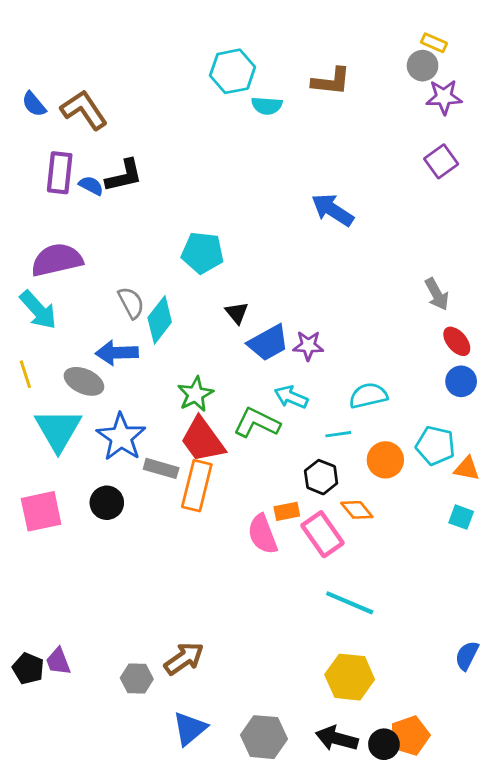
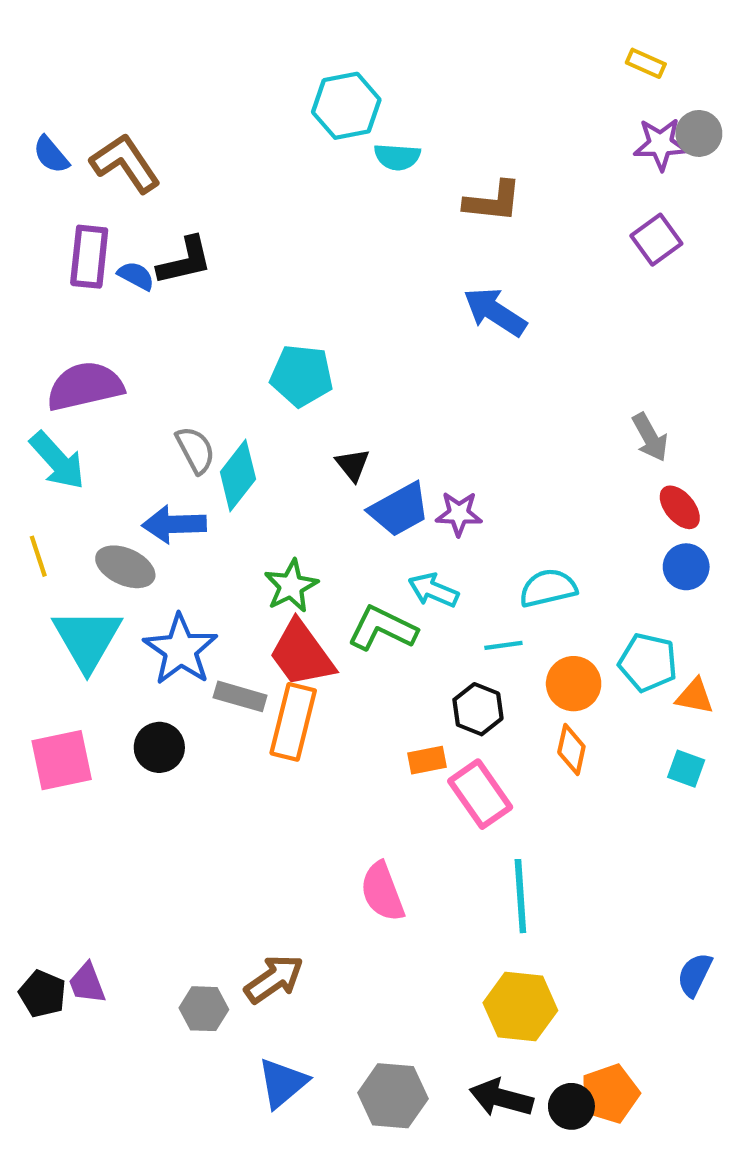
gray circle: (423, 66) -> (699, 133), moved
brown L-shape: (331, 81) -> (493, 201), moved
orange diamond: (357, 510) -> (571, 749), moved, turned 52
pink semicircle: (263, 534) -> (382, 892), moved
cyan line: (350, 603) -> (520, 896), turned 63

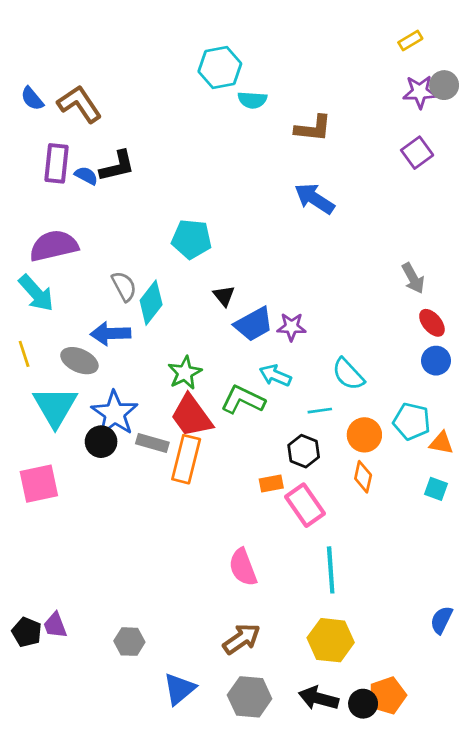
yellow rectangle: (646, 63) -> (410, 41), turned -55
cyan semicircle: (548, 588) -> (348, 374), turned -120
black circle: (159, 747) -> (101, 442), moved
brown arrow: (274, 979) -> (242, 639), moved

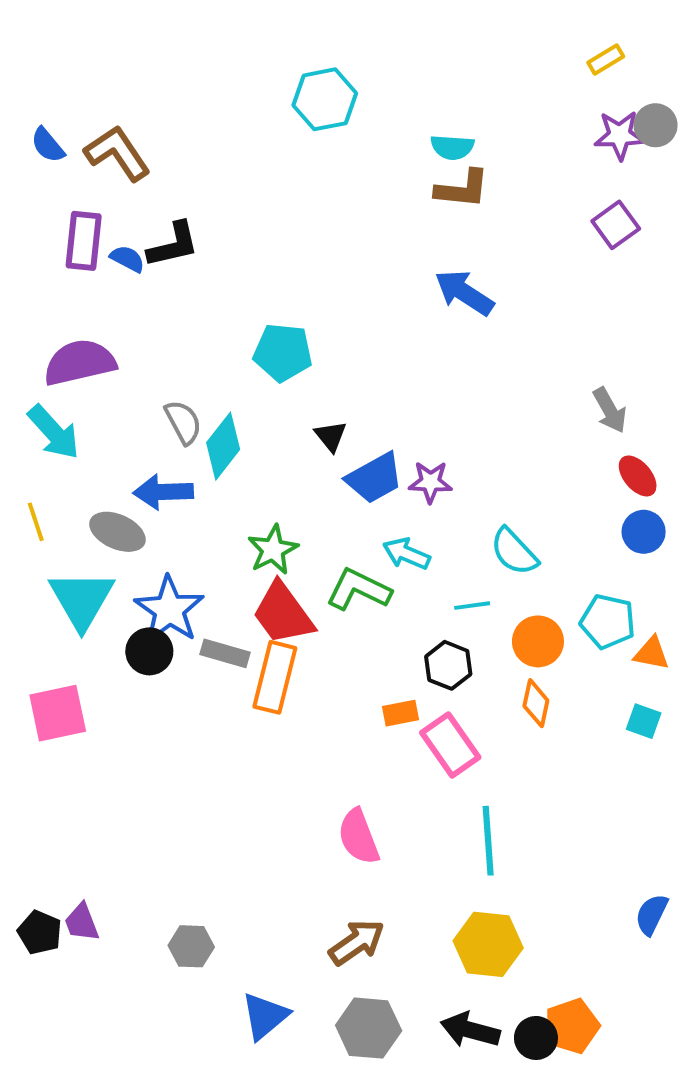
cyan semicircle: (252, 100) -> (452, 147), moved

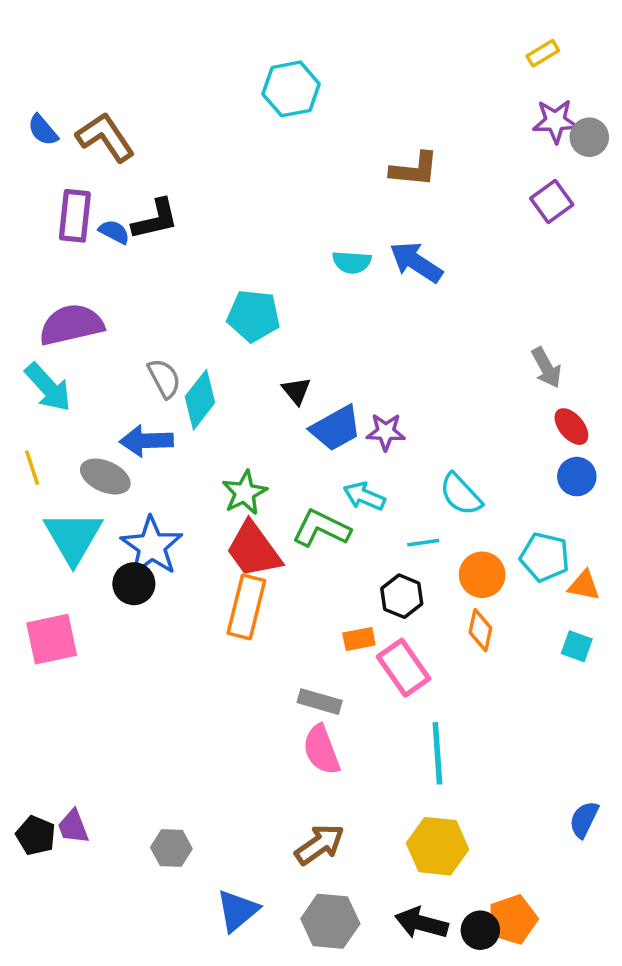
gray circle: (656, 125) -> (589, 137), moved
cyan semicircle: (452, 147) -> (352, 262), moved
gray rectangle: (225, 653) -> (320, 702), moved

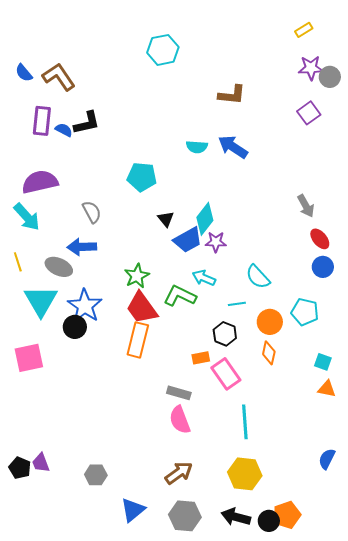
cyan diamond: (200, 400) -> (205, 219), moved
orange triangle: (584, 585) -> (327, 389), moved

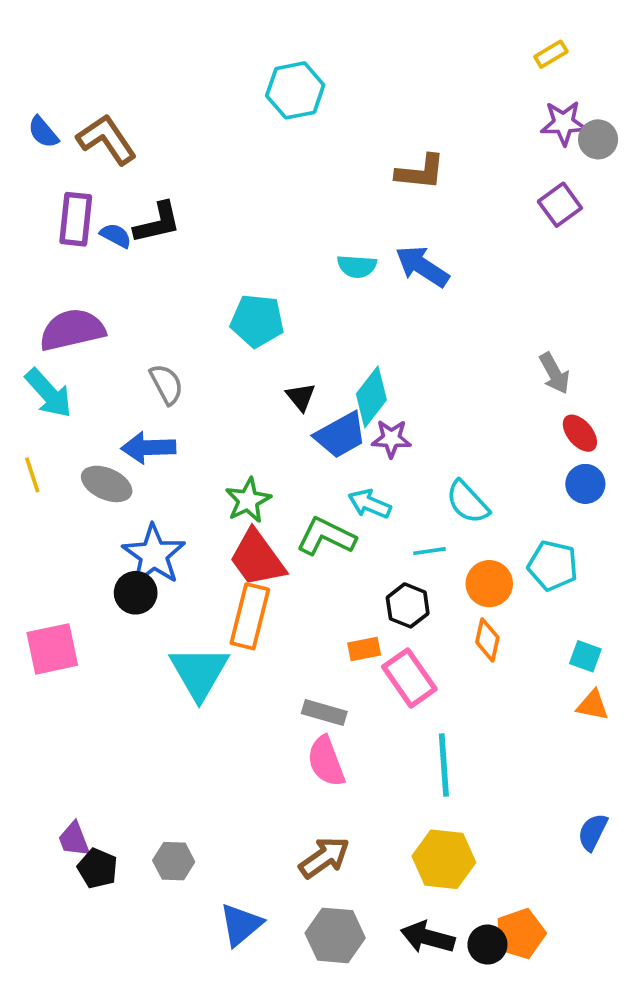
cyan triangle: (41, 301) -> (199, 673), moved
black pentagon: (20, 468) -> (98, 868), moved

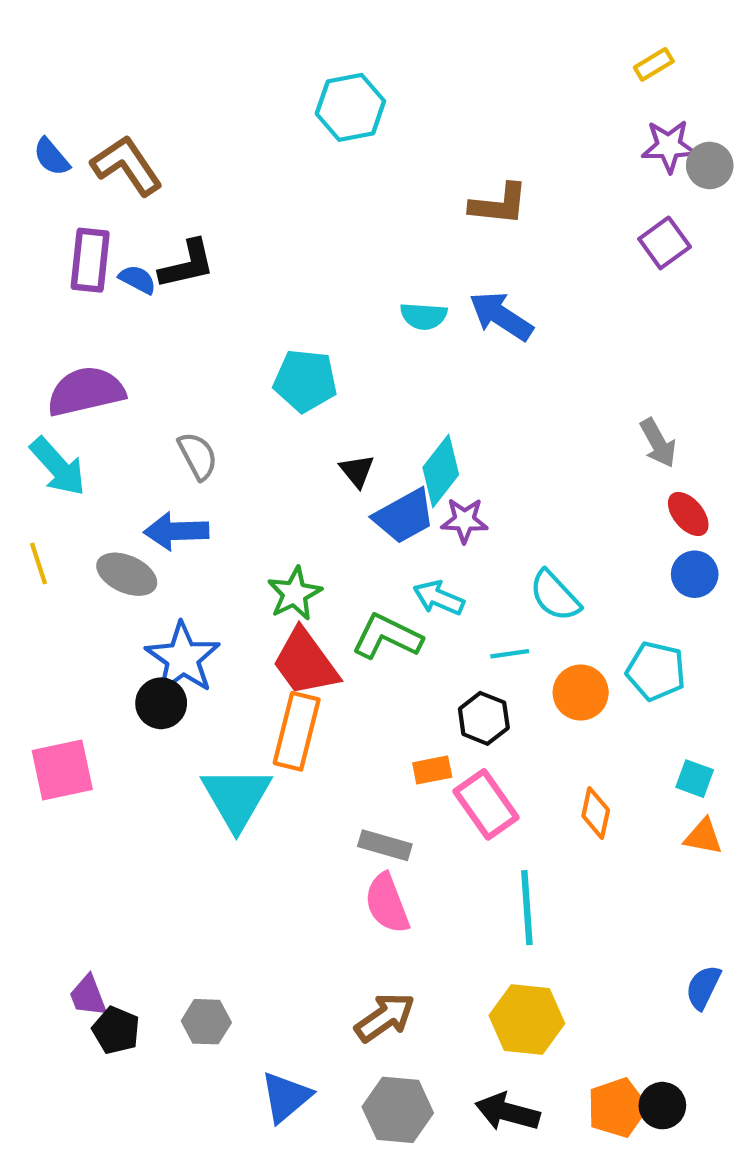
orange diamond: (487, 640) -> (596, 813), moved
black circle: (487, 945) -> (662, 1106), moved

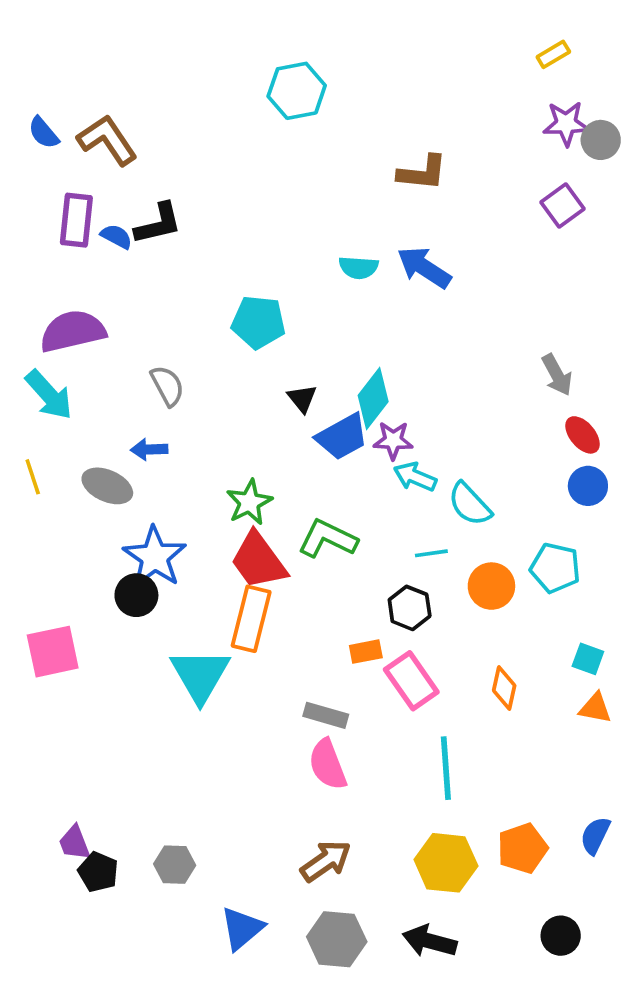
blue arrow: (176, 531) -> (149, 449), size x0.7
cyan arrow: (439, 598) -> (415, 477), moved
orange pentagon: (617, 1108) -> (522, 848), moved

